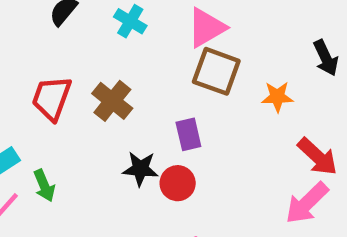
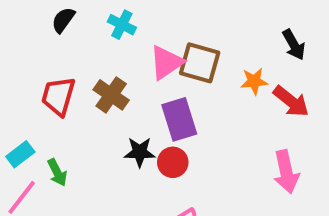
pink triangle: (206, 28) -> (166, 62), moved
purple rectangle: (188, 134) -> (179, 119), size x1.5
red arrow: (318, 157) -> (291, 101), moved
pink arrow: (307, 203) -> (286, 172), turned -54

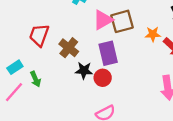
brown square: (200, 63) -> (122, 21), turned -35
brown cross: (111, 95) -> (69, 48), moved

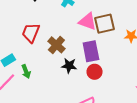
pink triangle: (103, 20) -> (88, 22), turned 48
red circle: (103, 78) -> (95, 72), moved

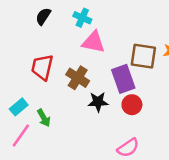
pink triangle: (88, 22) -> (93, 42), moved
brown square: (104, 24) -> (143, 56), moved, turned 30

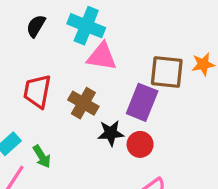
cyan cross: (82, 18) -> (86, 26), size x1.5
purple rectangle: (123, 79) -> (142, 102), turned 44
red circle: (132, 105) -> (140, 144), moved

